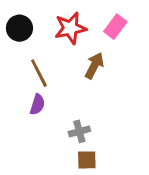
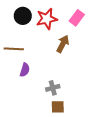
black circle: (19, 28) -> (23, 16), moved
brown line: (39, 73) -> (14, 49), moved, turned -60

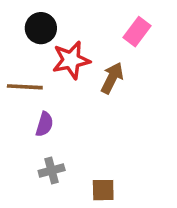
red star: (47, 19) -> (71, 60), moved
gray cross: (53, 88) -> (52, 171), moved

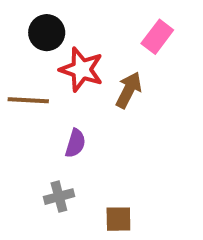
red star: (71, 60) -> (82, 70), turned 30
purple semicircle: (44, 124) -> (75, 143), moved

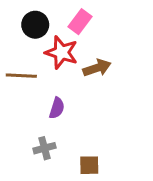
pink rectangle: (157, 37) -> (80, 22), moved
brown arrow: (129, 90) -> (97, 68), turned 44

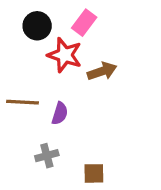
brown line: (21, 76) -> (23, 102), moved

